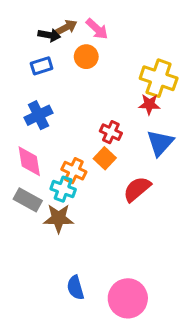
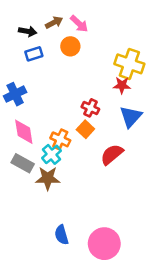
black arrow: (49, 35) -> (28, 31), moved
blue cross: (38, 115) -> (15, 94), moved
cyan cross: (63, 189) -> (51, 154), turned 30

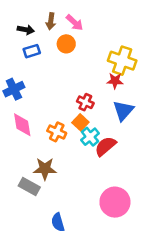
brown arrow: (54, 22) -> (51, 21), turned 126
cyan cross: (51, 154) -> (90, 137), moved
gray rectangle: (23, 163) -> (29, 187), moved
pink circle: (104, 244) -> (115, 202), moved

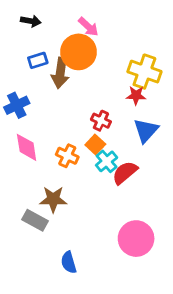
brown arrow: (51, 21) -> (60, 73), moved, size x1.5
black arrow: (26, 30) -> (31, 21), moved
orange circle: (66, 44) -> (79, 52), size x1.6

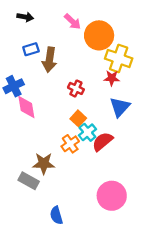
orange circle: (79, 52) -> (99, 35), moved
red cross: (101, 121) -> (76, 88), moved
pink diamond: (27, 147) -> (26, 107), moved
orange cross: (67, 156) -> (70, 144), moved, turned 30

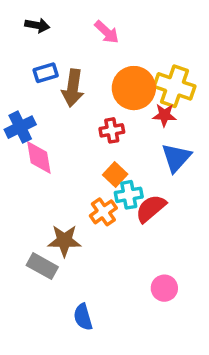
orange circle: (99, 35) -> (134, 88), moved
red cross: (76, 88) -> (112, 130), turned -35
cyan cross: (87, 132) -> (129, 195), turned 30
pink circle: (112, 196) -> (164, 288), size x0.6

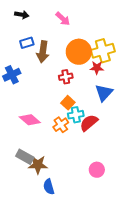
yellow cross: (175, 86) -> (103, 51), turned -35
pink diamond: (39, 158) -> (30, 120), moved, turned -40
brown star: (64, 241) -> (38, 165), moved

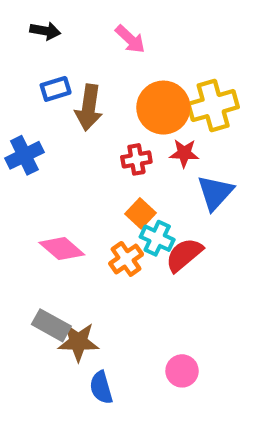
red star: (97, 68) -> (184, 153), moved
cyan cross: (76, 115) -> (157, 238), turned 35
pink circle: (97, 170) -> (182, 371), moved

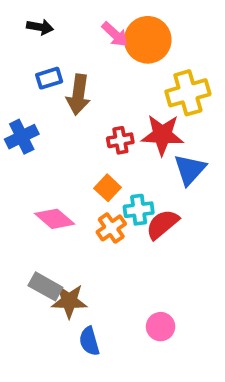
orange circle: (163, 108) -> (148, 40), moved
red star: (184, 153) -> (162, 135), size x1.6
orange square: (141, 213) -> (108, 188), moved
cyan cross: (157, 238) -> (139, 210), turned -32

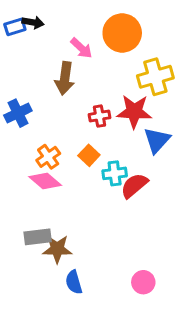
pink arrow: (115, 34) -> (81, 48), moved
blue rectangle: (49, 78) -> (15, 27), moved
orange cross: (111, 228) -> (48, 157), moved
gray rectangle: (45, 286) -> (38, 237), turned -36
pink circle: (161, 327) -> (143, 282), moved

